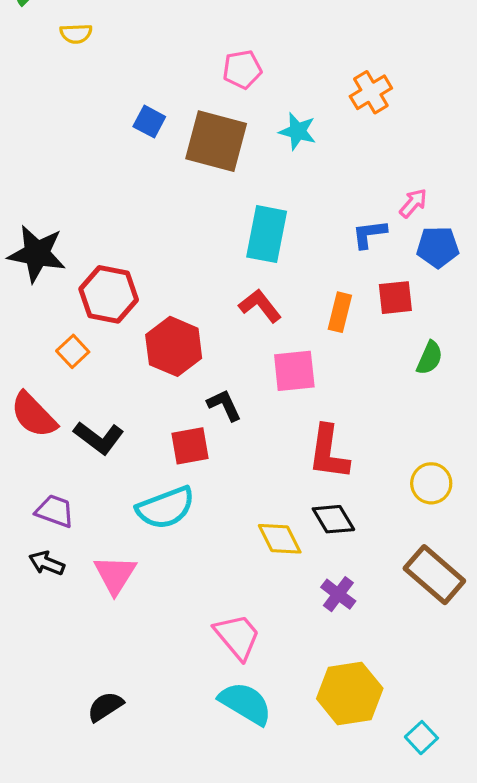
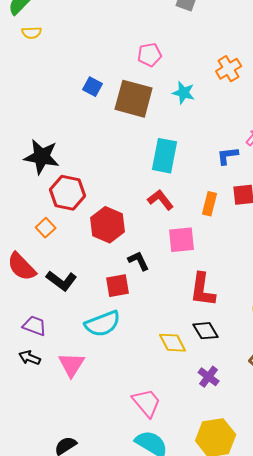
yellow semicircle: (76, 34) -> (32, 33), moved
black star: (37, 254) -> (42, 157), moved

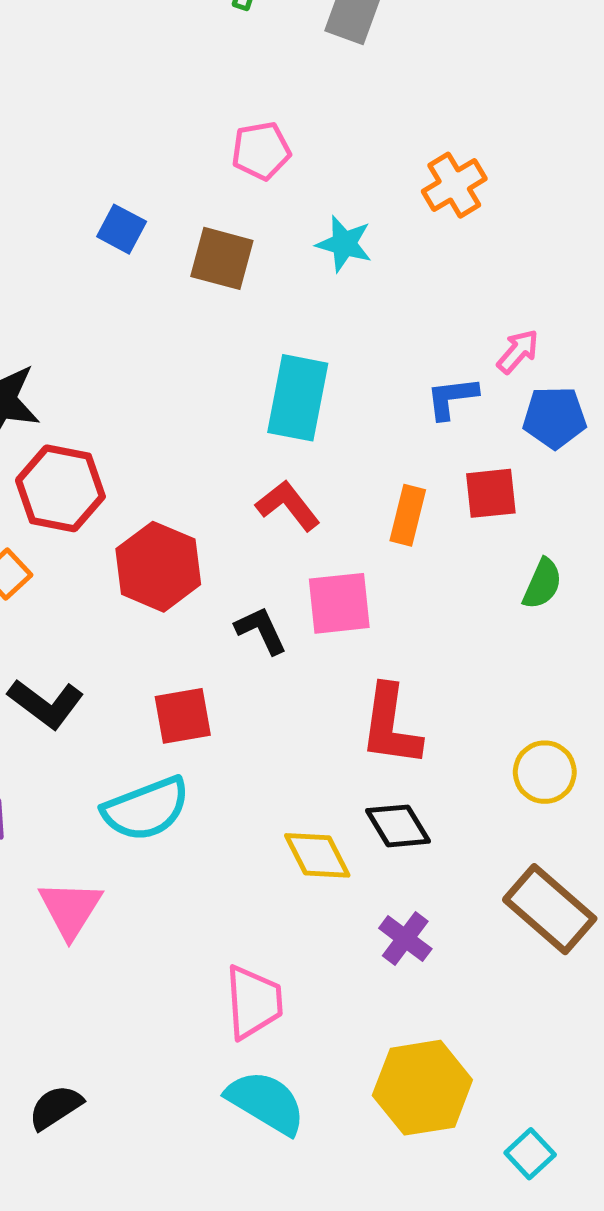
brown square: (134, 99) -> (222, 258), size x0.7
black L-shape: (139, 261) -> (261, 630), moved
pink trapezoid: (147, 403) -> (254, 1002), turned 36

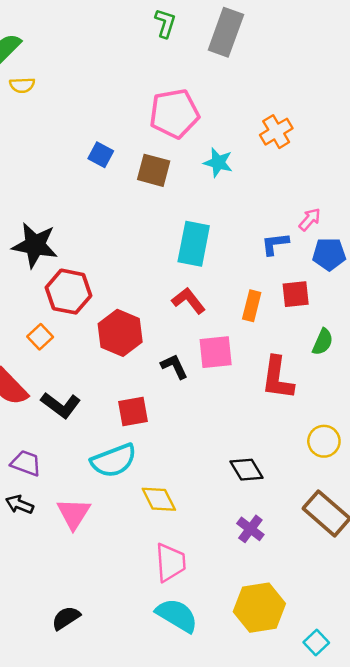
pink pentagon: (261, 151) -> (174, 114), size x1.6
red L-shape: (391, 726) -> (278, 378), moved
yellow diamond: (317, 855) -> (159, 499), moved

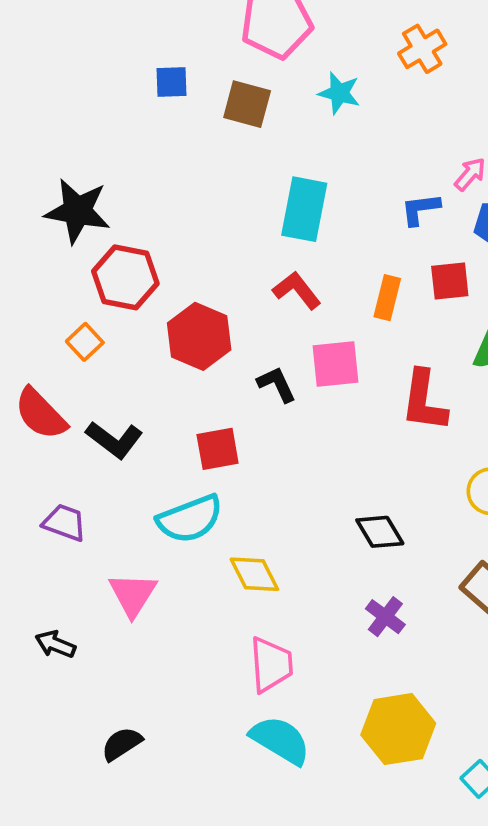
blue square: (101, 155) -> (171, 82), turned -30
black arrow: (19, 504) -> (55, 644), moved

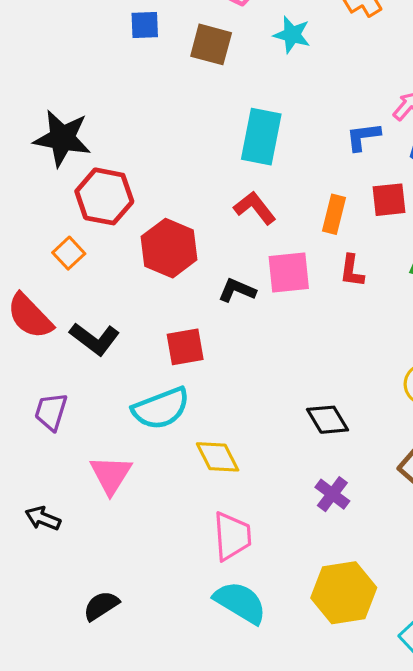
black L-shape: (277, 384) -> (237, 290), turned -42
red L-shape: (424, 401) -> (352, 271), moved, size x0.6
purple trapezoid: (65, 523) -> (51, 412), turned -93

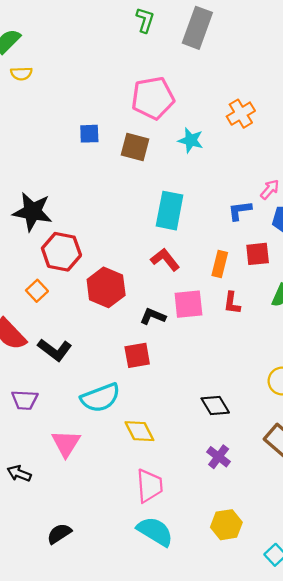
red square: (185, 347) -> (137, 355), moved
purple trapezoid: (51, 412) -> (25, 400), turned -104
yellow hexagon: (344, 593) -> (226, 525), size x0.7

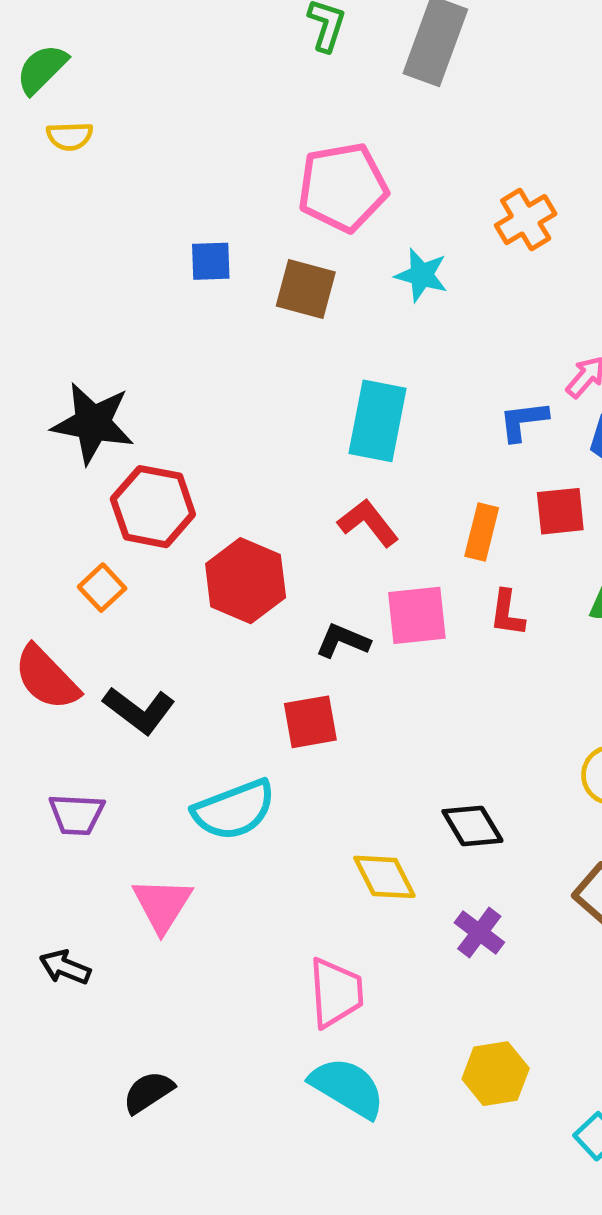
yellow diamond: (139, 431) -> (384, 877), moved

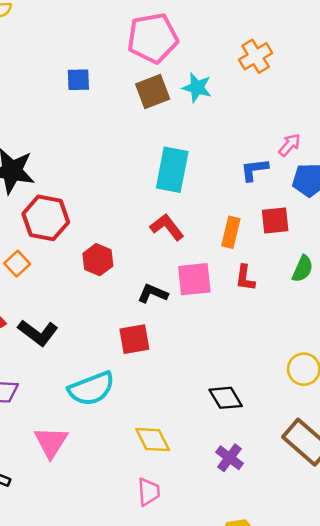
brown square: (306, 289) -> (153, 91), moved, turned -36
red hexagon: (246, 581) -> (98, 260), size x0.7
yellow diamond: (384, 877) -> (153, 440), moved
pink trapezoid: (336, 993) -> (149, 492), size x0.7

